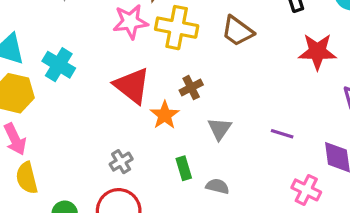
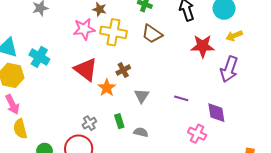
gray cross: (121, 162) -> (89, 123), moved

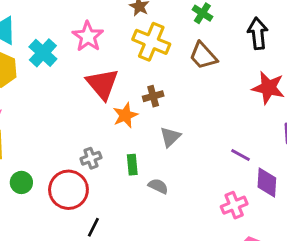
pink star: (84, 29) -> (88, 36), moved, turned 30
purple line: (181, 98) -> (240, 155), moved
pink cross: (197, 134) -> (234, 205), turned 30

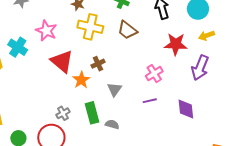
purple line: (240, 155) -> (150, 101), moved, turned -32
green rectangle: (132, 165) -> (92, 113), size x1.5
pink cross: (234, 205) -> (154, 74), moved

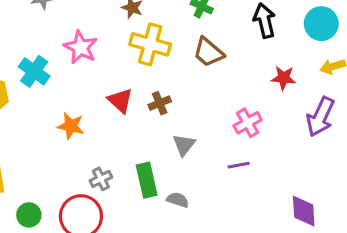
red star: (176, 44) -> (284, 78), size x0.7
red triangle: (62, 61) -> (120, 100), moved, size x0.7
orange star: (81, 80) -> (71, 126), moved, turned -30
purple diamond: (186, 109) -> (304, 211), moved

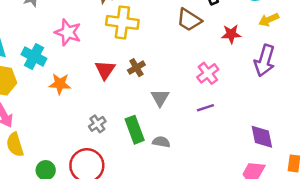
brown trapezoid: (208, 52) -> (189, 20), moved
red triangle: (120, 100) -> (105, 70), turned 30
orange star: (71, 126) -> (60, 84), moved
gray cross: (101, 179) -> (97, 124), moved

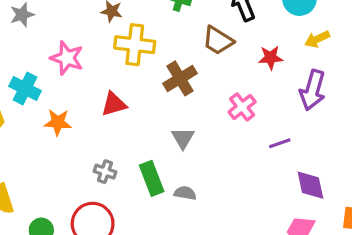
brown cross: (136, 68) -> (180, 78), moved, size x1.5
red triangle: (105, 70) -> (114, 104), turned 40
purple line: (205, 108) -> (280, 143), moved
gray cross: (97, 124) -> (105, 172), turned -36

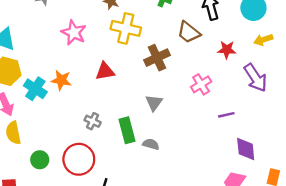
cyan cross: (25, 89) -> (35, 89), moved
purple arrow: (313, 90) -> (256, 78), turned -56

